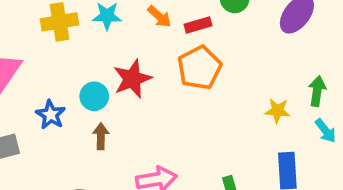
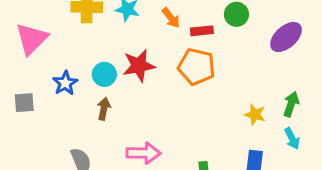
orange pentagon: (199, 68) -> (197, 67), turned 30

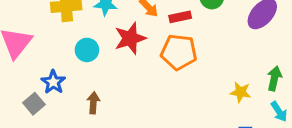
red star: (139, 66) -> (130, 38), moved
cyan circle: (104, 74) -> (87, 50), moved
gray square: (24, 103) -> (34, 104), moved, turned -30

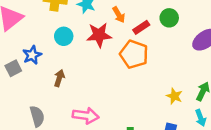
red rectangle: (180, 17) -> (141, 27), turned -35

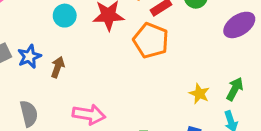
blue star: (32, 55) -> (29, 56), moved

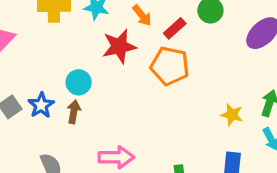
cyan circle: (65, 16) -> (79, 82), moved

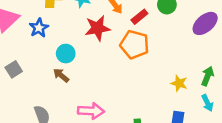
blue star: (41, 105) -> (39, 28), moved
brown arrow: (74, 112) -> (61, 75), turned -63

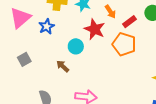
red star: (97, 28) -> (95, 29), turned 30
cyan circle: (66, 54) -> (76, 46), moved

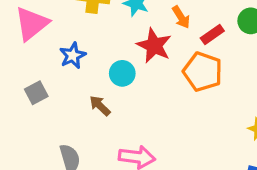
blue star: (47, 26) -> (73, 55), moved

